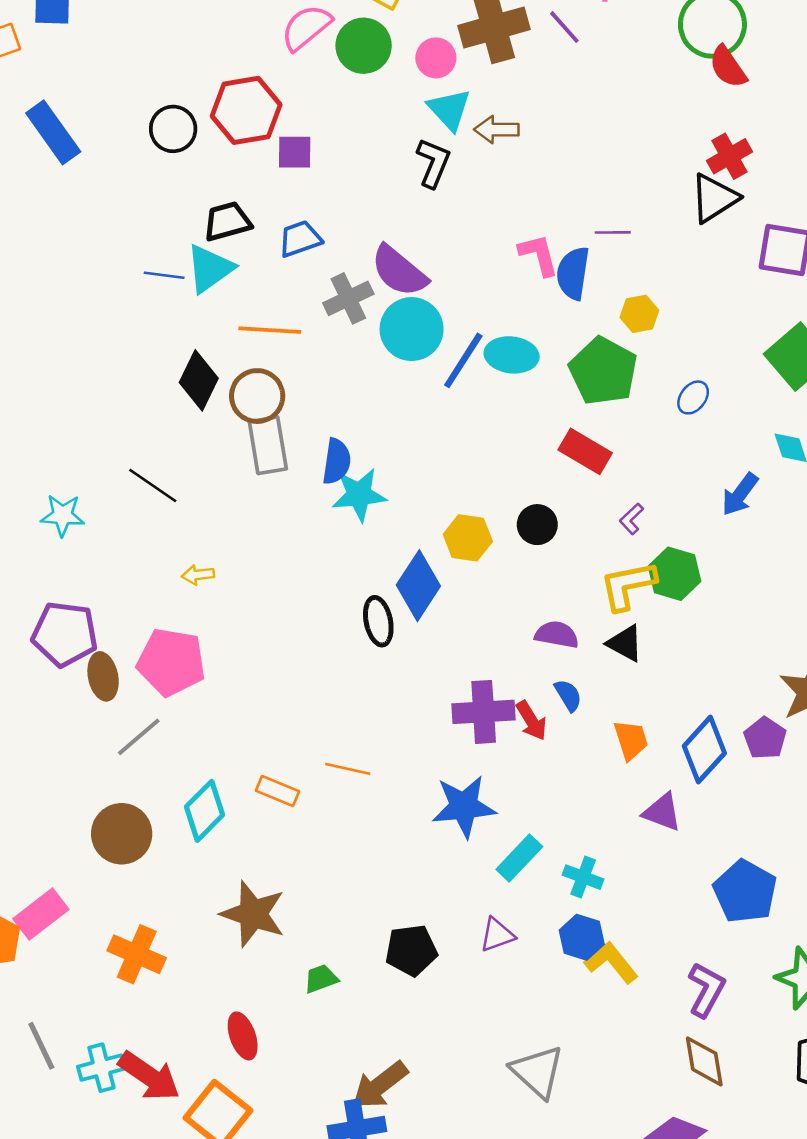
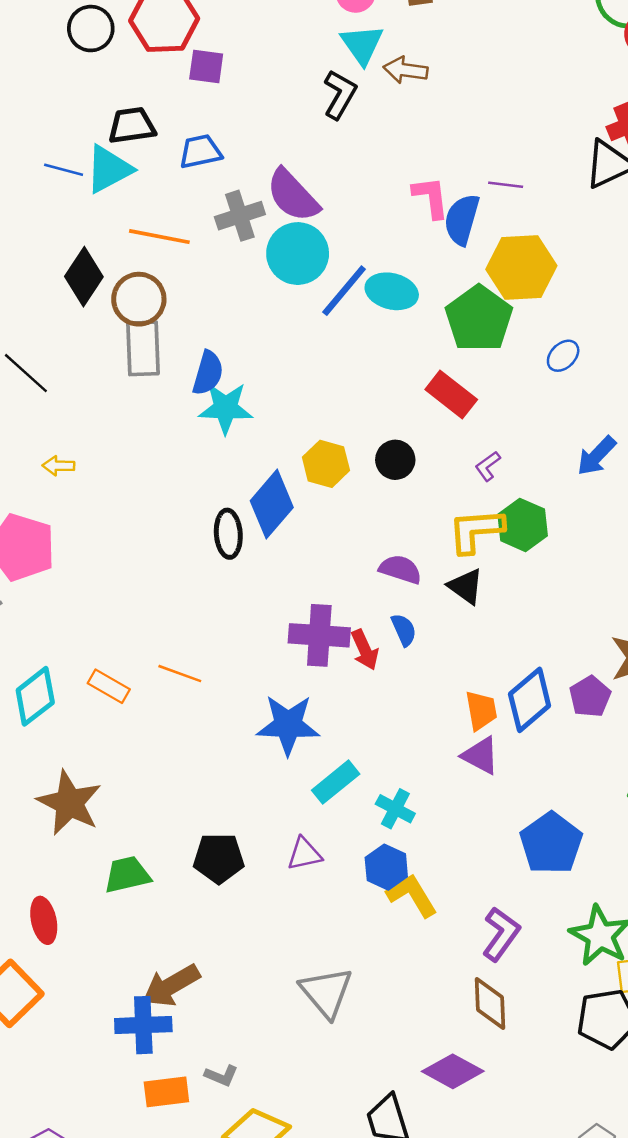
yellow hexagon: (639, 314) -> (521, 268), size x1.8
orange trapezoid: (631, 740) -> (481, 710), moved
green trapezoid: (321, 979) -> (127, 875), size x1.4

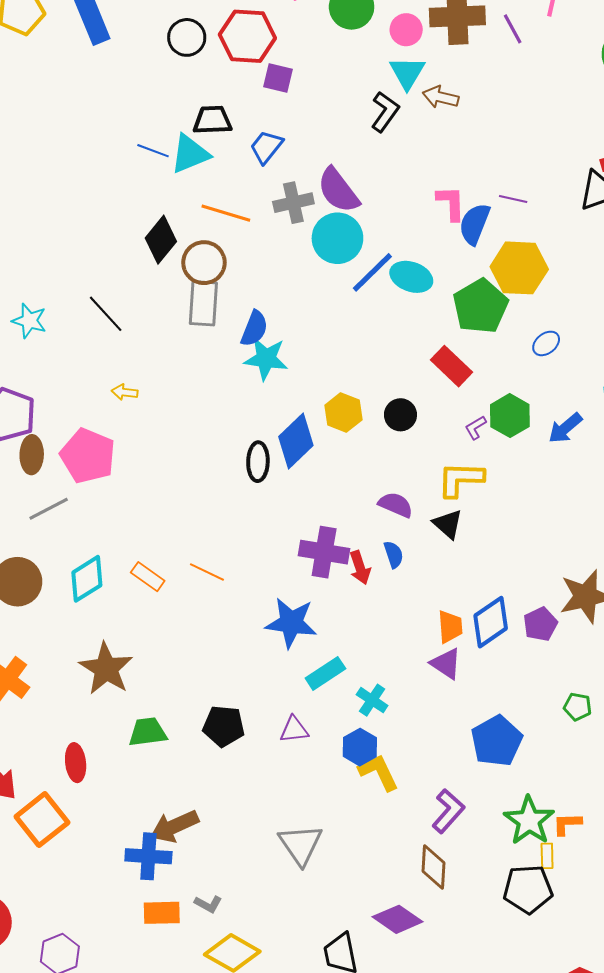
blue trapezoid: (200, 151) -> (266, 147), turned -45
green hexagon: (523, 525) -> (510, 416), moved

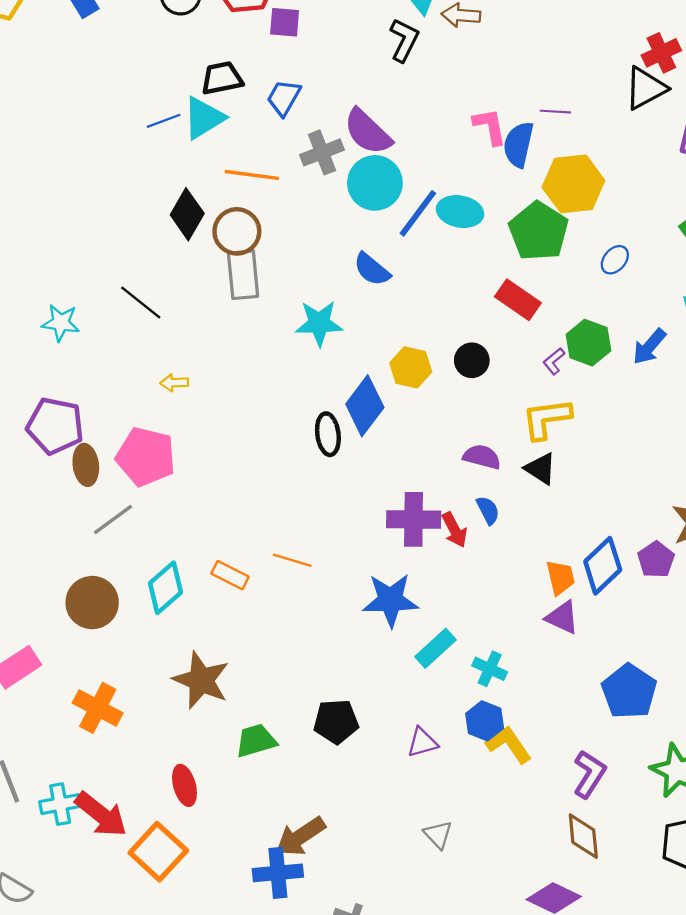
blue line: (153, 151) -> (164, 121), turned -32
blue semicircle: (254, 329) -> (372, 269), moved, turned 117
purple triangle: (294, 730) -> (422, 742), moved
gray triangle: (301, 845) -> (438, 835), size x0.6

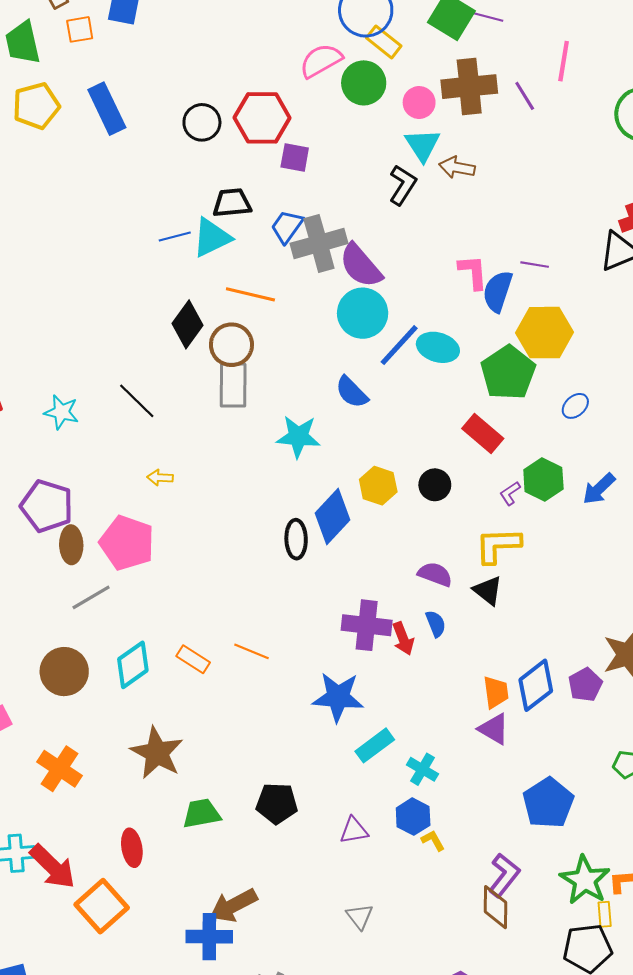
gray cross: (322, 152) -> (319, 243), moved, size x1.4
yellow L-shape: (509, 744) -> (433, 840), size x0.6
brown diamond: (583, 836) -> (495, 907), moved

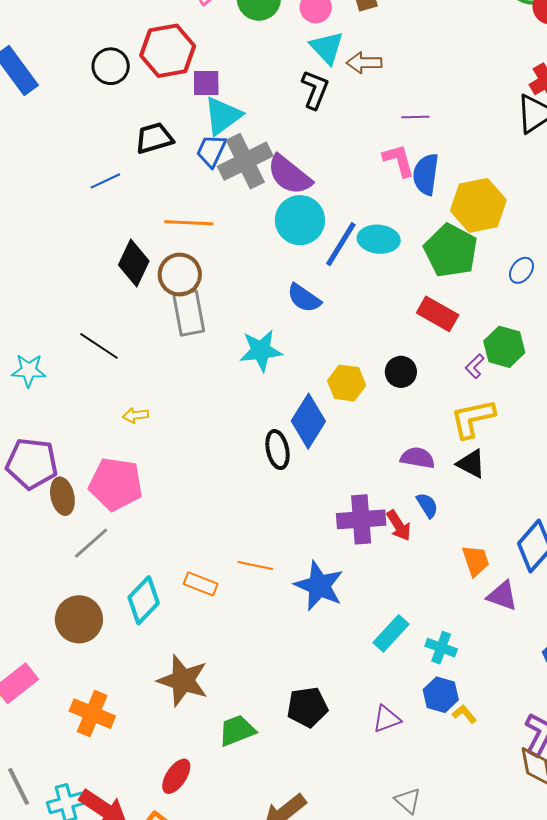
cyan triangle: (212, 238) -> (223, 116), moved
purple line: (535, 265) -> (415, 117), moved
orange trapezoid: (496, 692) -> (476, 561), moved
blue star: (338, 697) -> (319, 586), moved, turned 30
red ellipse: (132, 848) -> (176, 776), turned 54

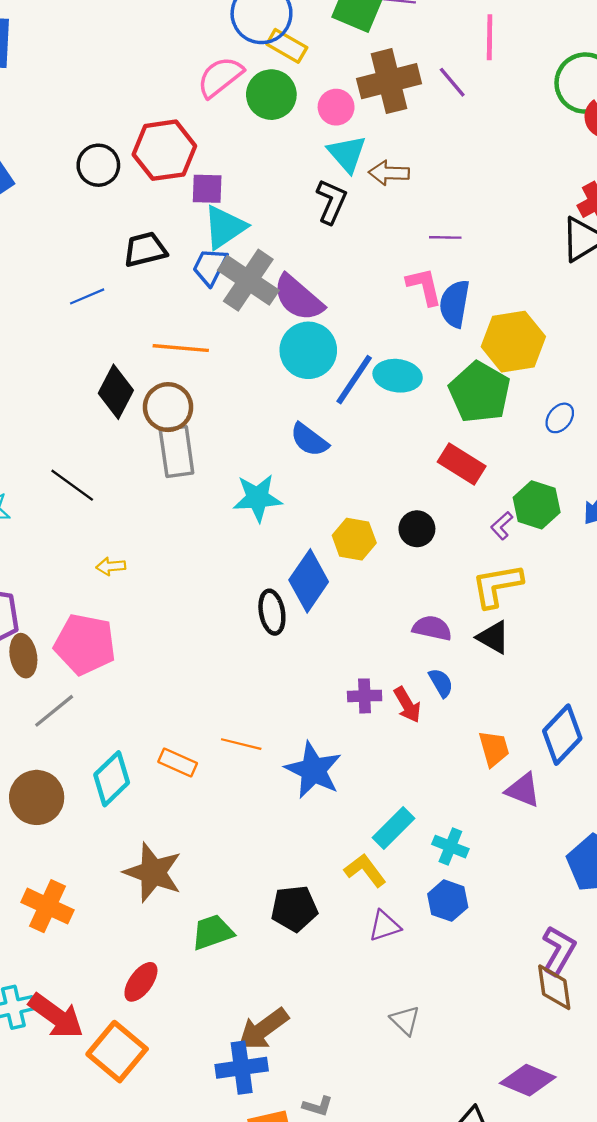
gray cross: (245, 161) -> (248, 280), turned -32
purple cross: (361, 519) -> (365, 696), size x0.6
yellow L-shape: (464, 714) -> (365, 870), moved, size x1.5

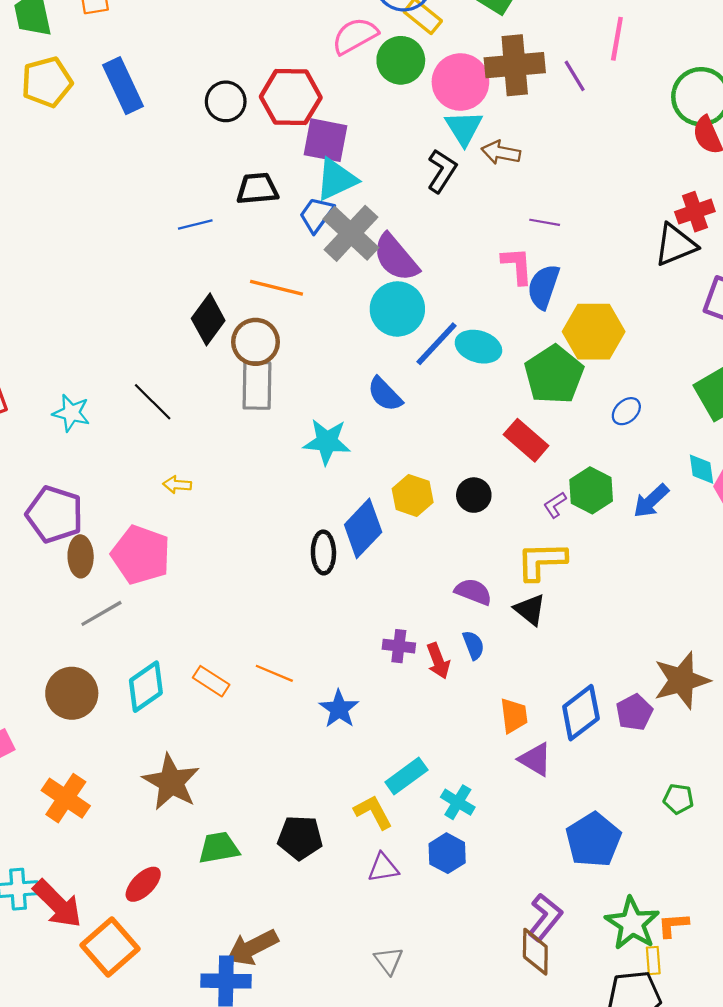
pink circle: (336, 107) -> (460, 82), size x1.6
purple square: (207, 189) -> (326, 140), size x1.4
blue star: (313, 770) -> (339, 709), size x0.7

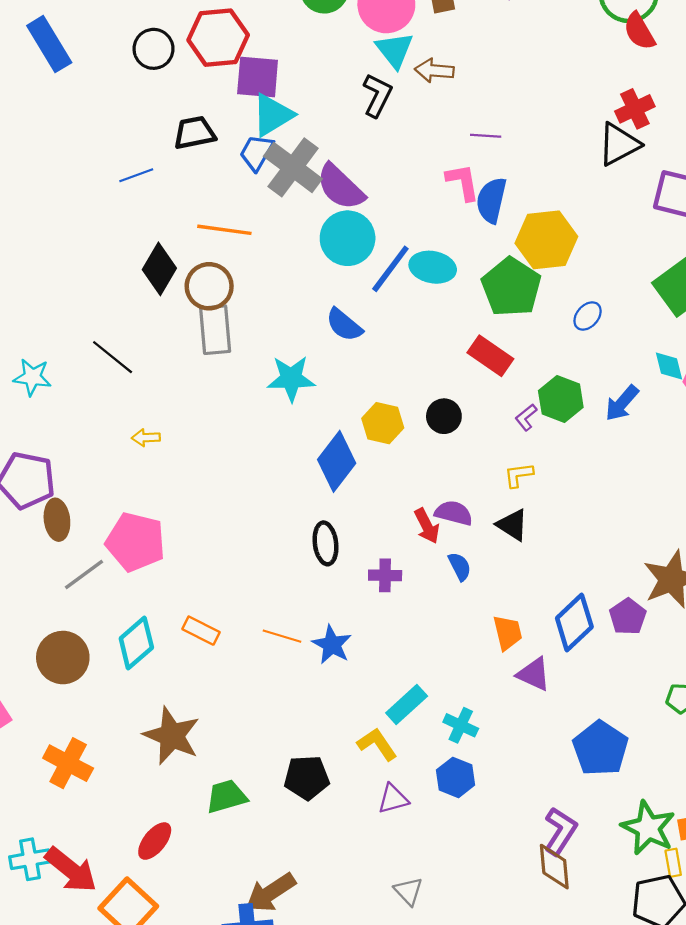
black ellipse: (323, 552) -> (325, 543), moved
pink pentagon: (141, 555) -> (136, 542), moved
yellow L-shape: (541, 561) -> (519, 475), size x0.6
red arrow: (438, 661) -> (427, 526), moved
orange line: (274, 673) -> (282, 636), moved

